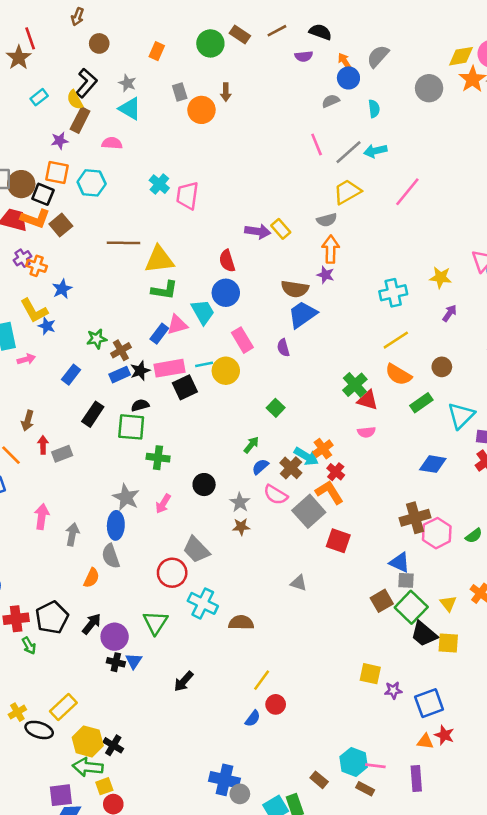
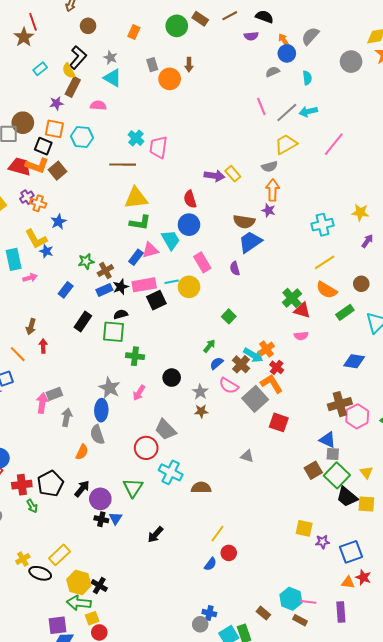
brown circle: (21, 184) -> (23, 123), moved
brown line: (123, 243) -> (123, 165), moved
gray rectangle: (62, 454) -> (54, 394), moved
blue cross: (224, 780) -> (209, 613), moved, size x0.6

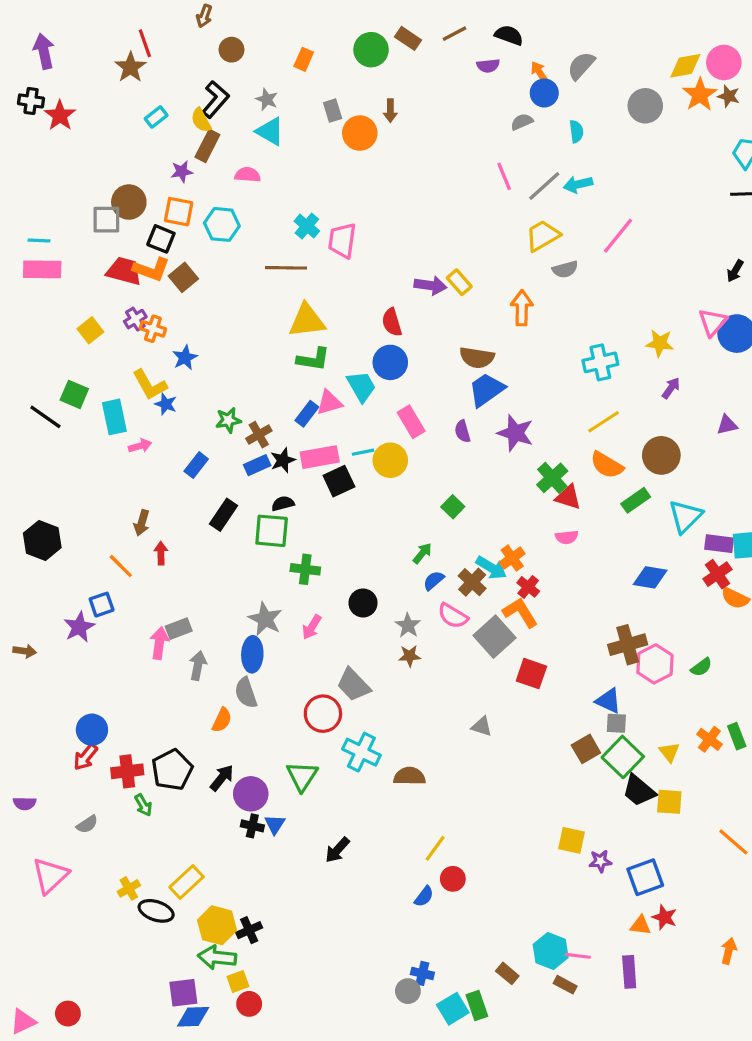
gray semicircle: (270, 167) -> (565, 269), moved
purple star: (268, 210) -> (515, 433), moved, size x1.6
brown circle: (361, 284) -> (661, 455), size x1.5
black cross: (99, 586) -> (249, 930), turned 35

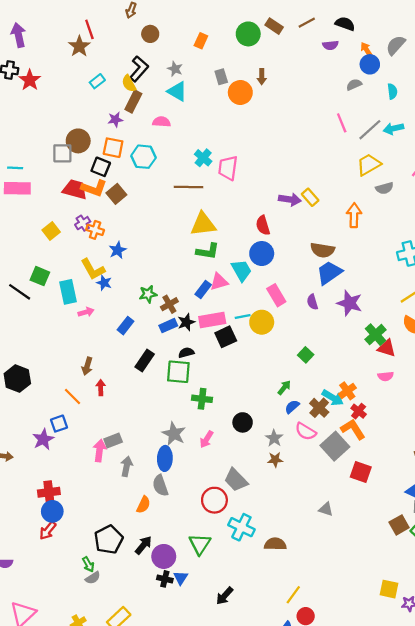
red cross: (127, 771) -> (49, 492), moved
gray semicircle: (87, 824) -> (93, 578), moved

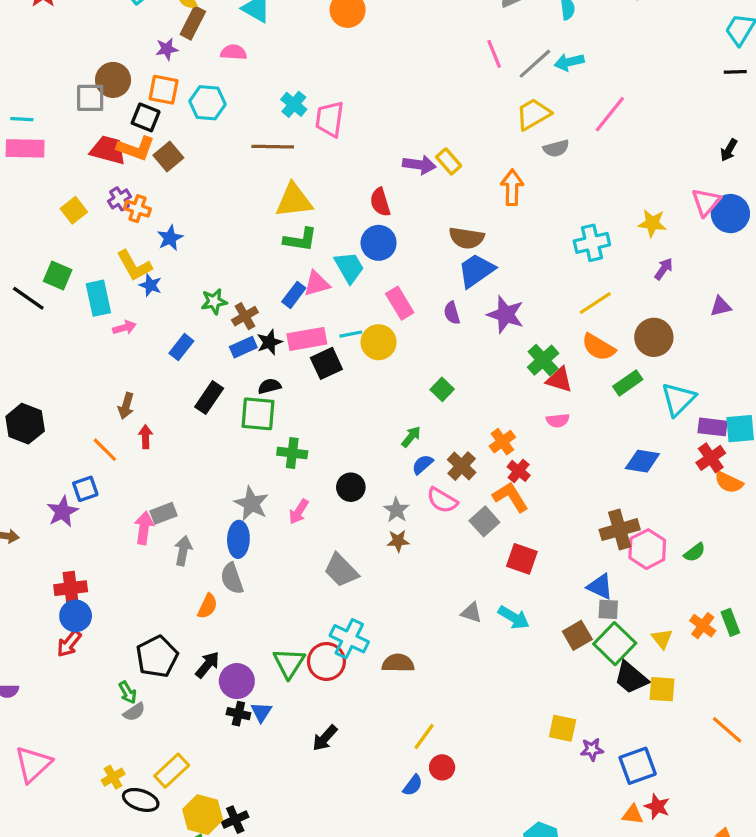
cyan arrow: (333, 398) -> (514, 618), moved
gray square: (335, 446) -> (484, 521), size x0.7
red circle: (214, 500) -> (326, 661), moved

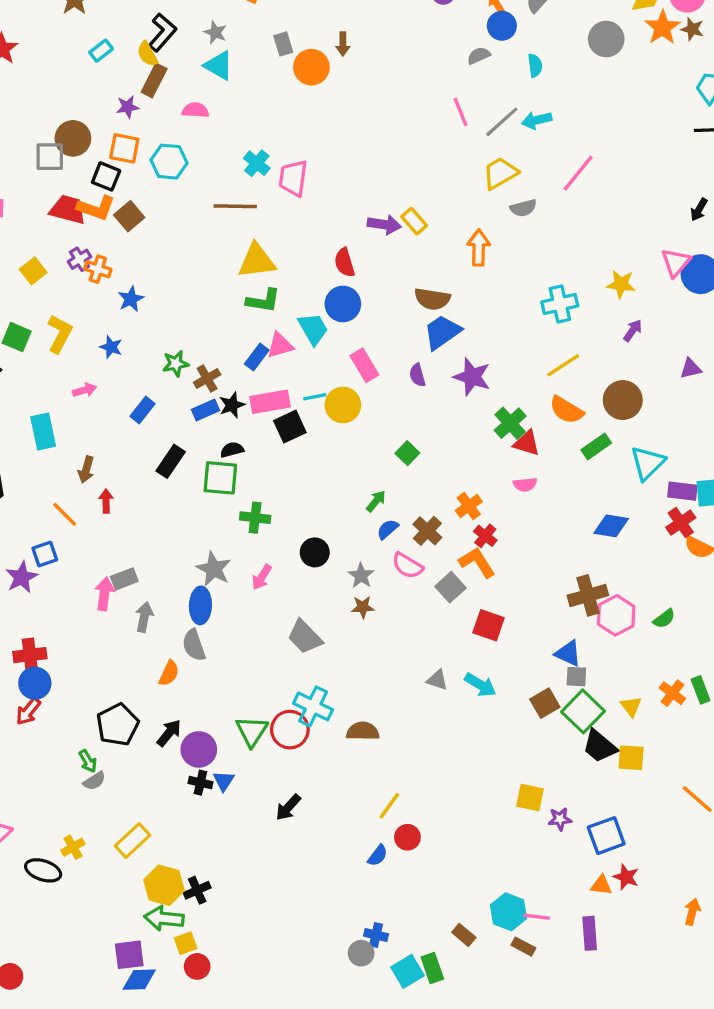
yellow L-shape: (134, 266) -> (60, 334), moved, turned -123
cyan rectangle: (98, 298) -> (43, 431), moved
black ellipse: (141, 800) -> (43, 870), moved

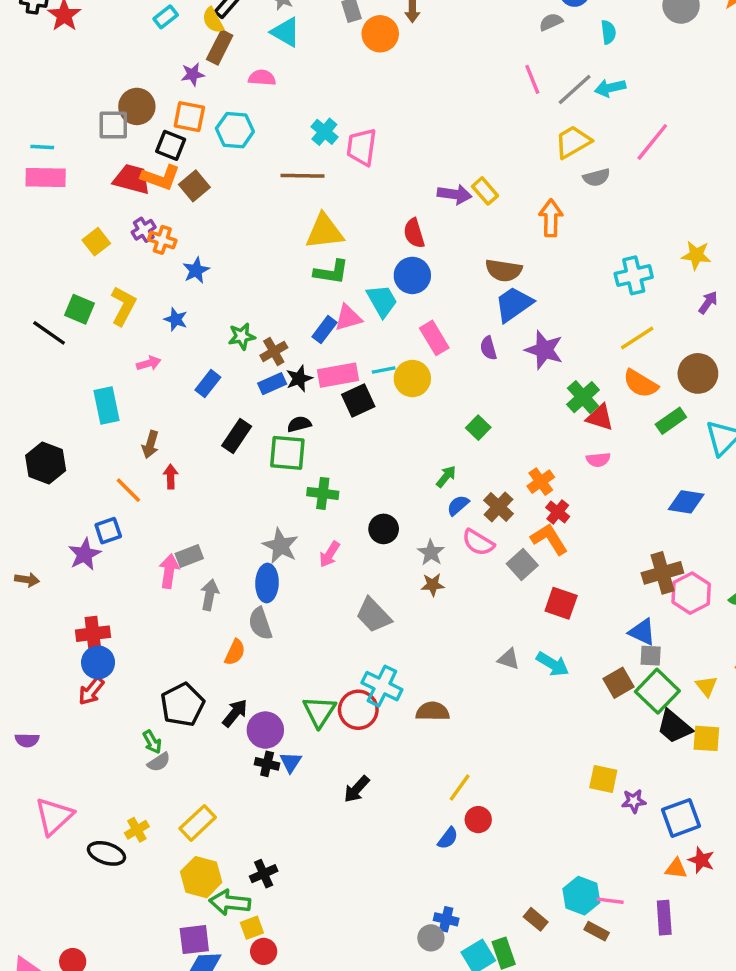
yellow hexagon: (164, 885) -> (201, 877), moved

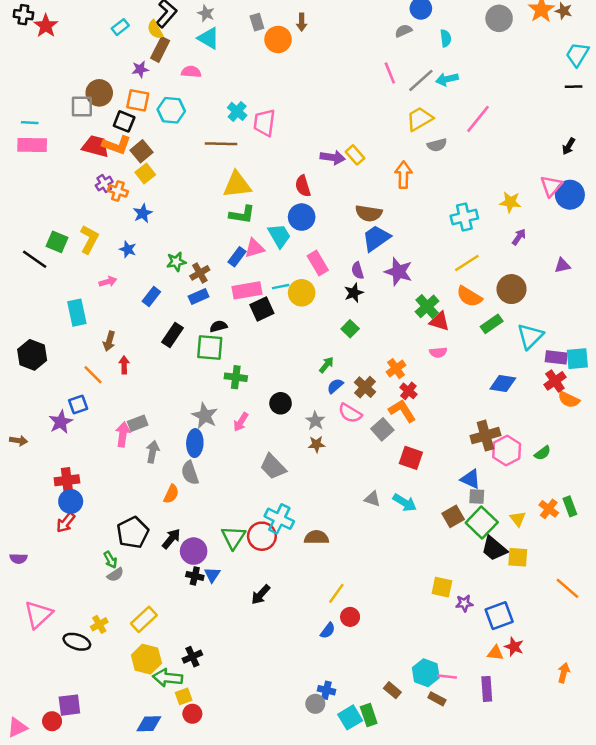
yellow square: (96, 242) -> (145, 174), moved
black star: (299, 379) -> (354, 293), moved
purple square: (194, 940) -> (69, 705), moved

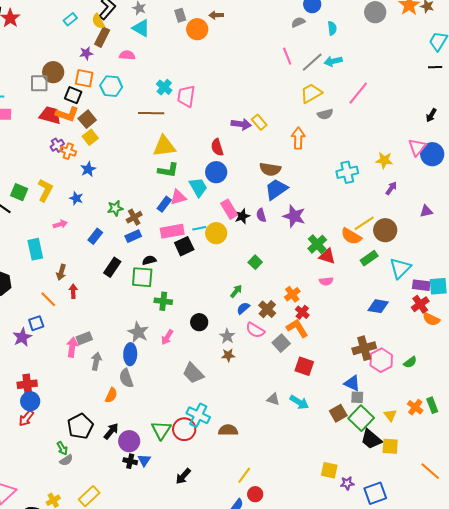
brown arrow: (302, 22) -> (216, 15), turned 88
yellow line: (467, 263) -> (364, 223), moved
black star: (354, 293) -> (242, 216), moved

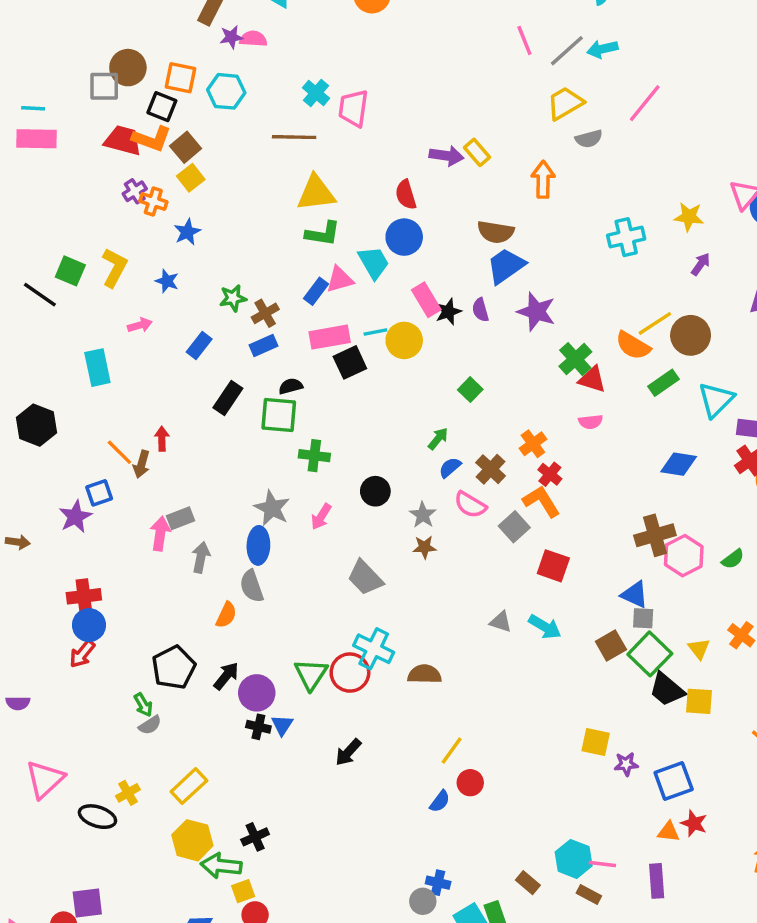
purple star: (86, 53) -> (231, 37), moved
brown arrow: (61, 272) -> (142, 464), moved

